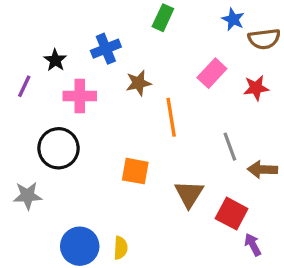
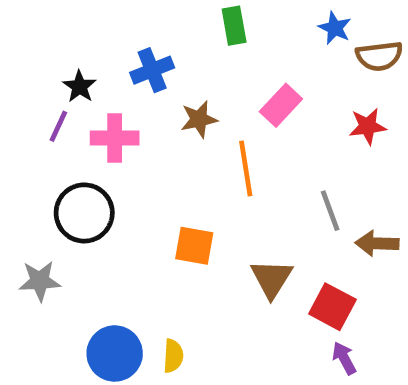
green rectangle: (163, 18) -> (234, 26), turned -35
pink rectangle: (212, 73) -> (281, 105), moved
purple line: (24, 86) -> (58, 126), moved
purple arrow: (253, 245) -> (344, 358), moved

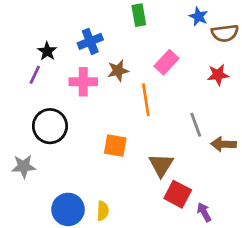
pink cross: (115, 138) -> (83, 82), moved
red square: (332, 307) -> (178, 194), moved

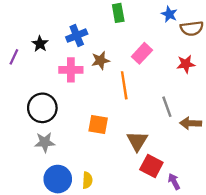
purple line: (35, 75) -> (14, 57), moved
gray star: (24, 166) -> (45, 142), moved

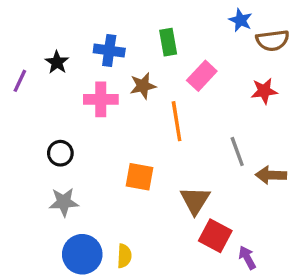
green rectangle: (118, 13) -> (168, 42), moved
blue cross: (77, 36) -> (109, 50), turned 30
black circle: (42, 108) -> (60, 153), size x0.6

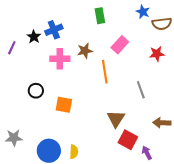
green rectangle: (168, 42) -> (100, 16), moved
blue cross: (109, 50) -> (54, 30), moved, turned -30
brown arrow: (271, 175) -> (162, 123), moved
orange square: (139, 177) -> (64, 105), moved
gray star: (64, 202) -> (14, 138), moved

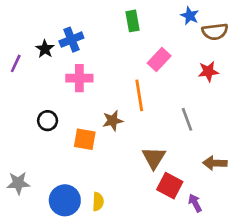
brown star: (85, 51) -> (113, 121), moved

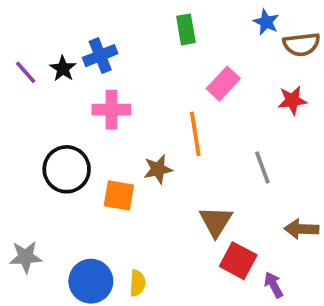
purple line: (16, 63) -> (26, 72), moved, turned -66
black circle: (48, 121) -> (67, 169), size x1.6

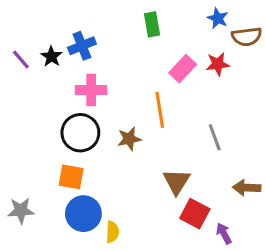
red star: (292, 100) -> (218, 64), moved
black circle: (67, 169) -> (80, 133), moved
orange square: (119, 195) -> (71, 177), moved
blue circle: (91, 281) -> (83, 214), moved

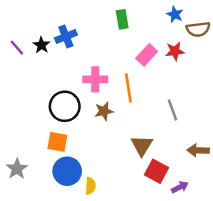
pink cross: (91, 90) -> (95, 79), moved
gray star: (21, 211) -> (17, 169), turned -30
purple arrow: (224, 233) -> (180, 187), turned 91

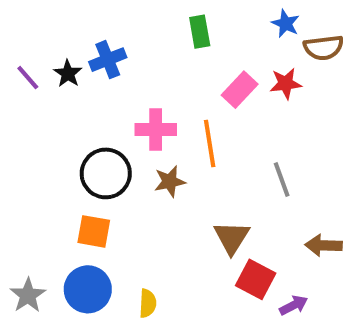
gray star: (17, 169) -> (28, 295), moved
blue circle: (67, 171) -> (88, 289), moved

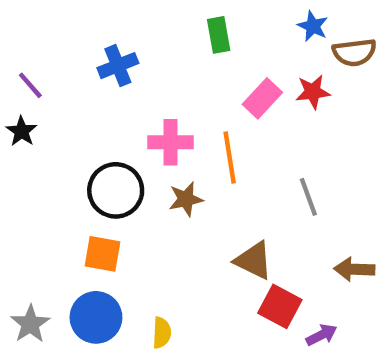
black star: (68, 74) -> (22, 131), moved
brown triangle: (232, 237) -> (254, 260), turned -36

